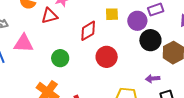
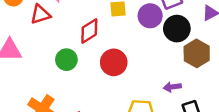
black circle: (150, 40) -> (177, 29), moved
green circle: (60, 58) -> (66, 60), moved

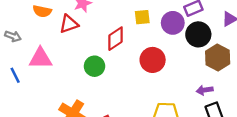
red circle: (114, 62) -> (153, 60), moved
purple arrow: (172, 87) -> (205, 90), moved

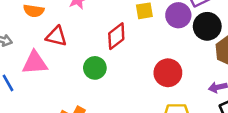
red triangle: (69, 24) -> (56, 36), moved, turned 36
red circle: (153, 60) -> (168, 73), moved

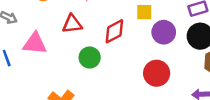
purple circle: (178, 15) -> (164, 32), moved
red triangle: (56, 36) -> (72, 24), moved, turned -30

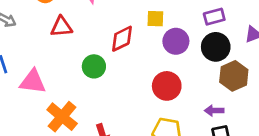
red triangle: (72, 24) -> (61, 27), moved
pink triangle: (35, 43) -> (33, 82), moved

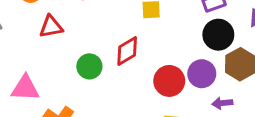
red diamond: (122, 39) -> (127, 51), moved
purple circle: (176, 41) -> (202, 74), moved

